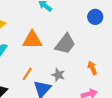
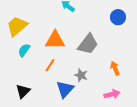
orange line: (27, 74) -> (50, 65), moved

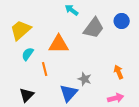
gray trapezoid: (88, 44) -> (94, 28), moved
orange line: (50, 65) -> (45, 69), moved, turned -48

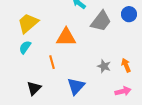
cyan semicircle: (28, 54) -> (25, 47), moved
gray star: (85, 79) -> (104, 66), moved

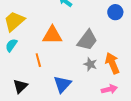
gray trapezoid: (101, 21) -> (87, 40), moved
orange arrow: (126, 65) -> (112, 63), size x1.5

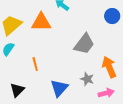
orange triangle: (52, 35) -> (41, 22), moved
gray star: (90, 64) -> (87, 79), moved

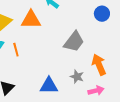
orange line: (35, 64) -> (16, 50), moved
blue triangle: (59, 88) -> (49, 86), turned 48

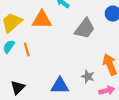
gray trapezoid: (74, 42) -> (85, 29), moved

